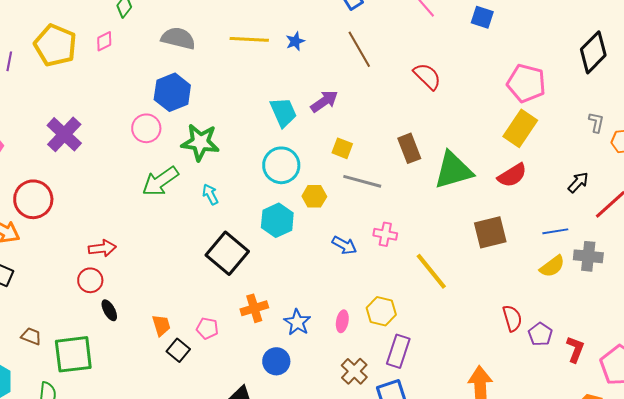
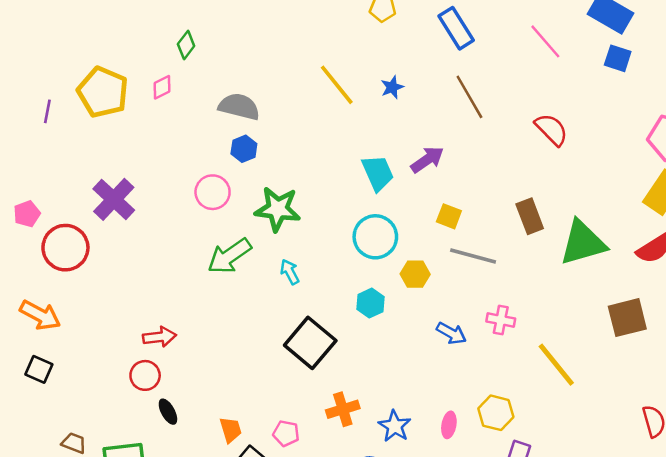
gray semicircle: (178, 38) -> (239, 107), moved
yellow line: (249, 39) -> (337, 85), turned 48
blue hexagon: (172, 92) -> (244, 149), size x0.6
red circle: (33, 199) -> (65, 248), moved
cyan hexagon: (277, 220) -> (371, 303), size x0.7

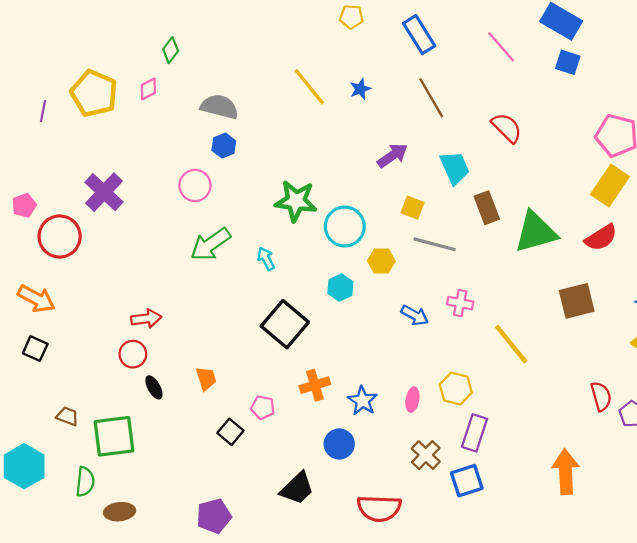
cyan trapezoid: (378, 173) -> (455, 168), moved
green star: (278, 209) -> (296, 201), moved
orange trapezoid: (231, 430) -> (206, 379), moved

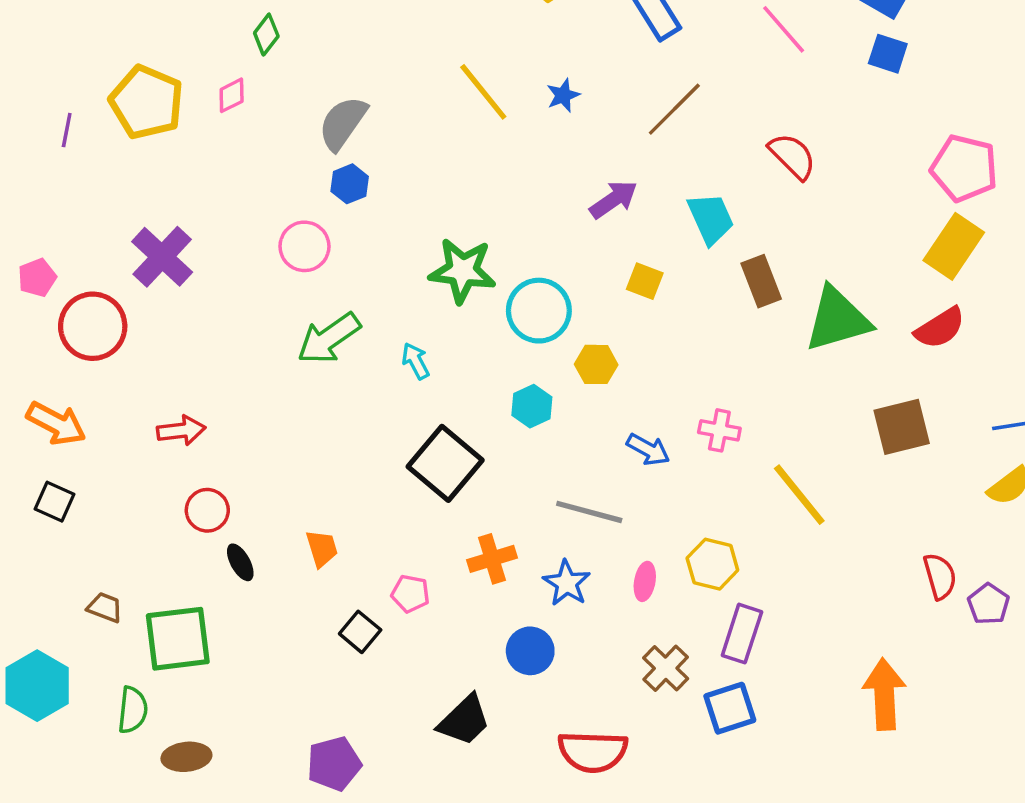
brown line: (431, 98) -> (674, 109), turned 75
gray semicircle: (219, 107) -> (343, 123), turned -69
gray line: (435, 244) -> (589, 512), moved
red arrow: (146, 319) -> (181, 430), moved

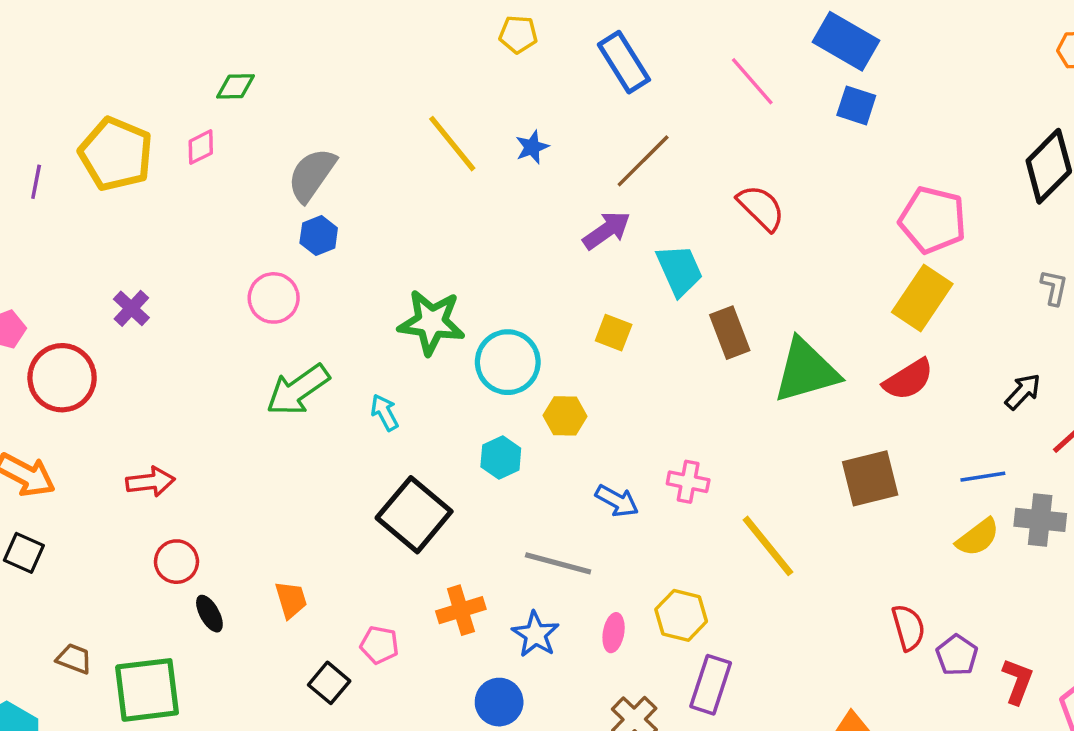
green diamond: (266, 35) -> (235, 86), turned 51
purple arrow: (614, 199) -> (607, 230), moved
purple cross: (162, 257) -> (131, 308), size x0.6

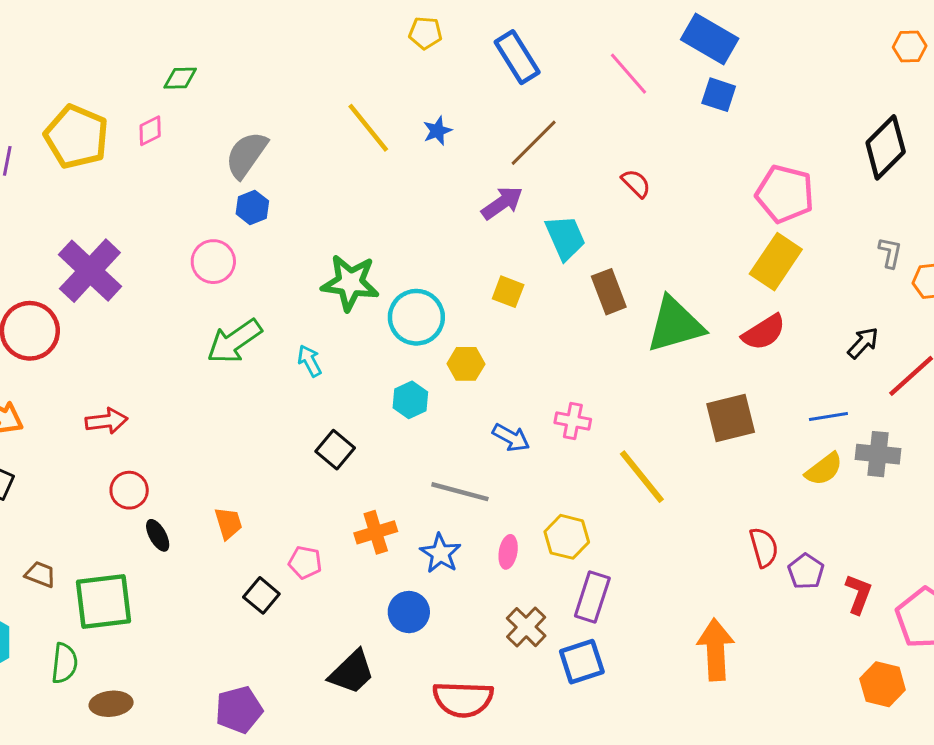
red semicircle: (761, 208) -> (636, 183), size x0.7
purple cross: (131, 308) -> (90, 271), size x2.0
black square: (414, 515) -> (335, 450), size x0.6

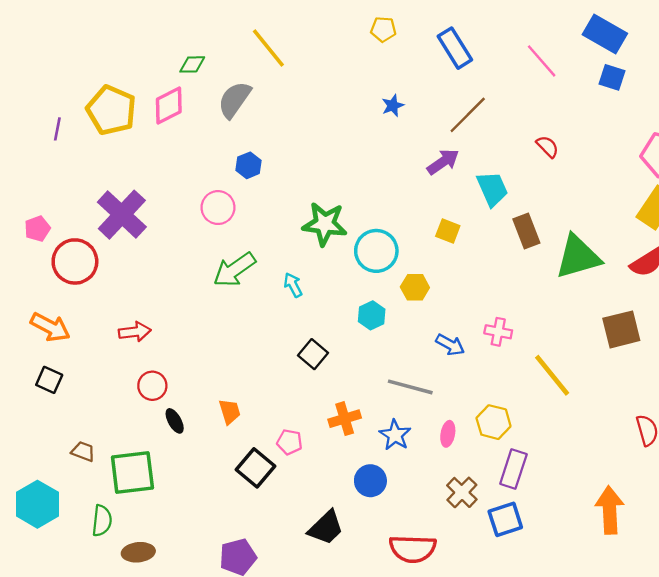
yellow line: (368, 128) -> (268, 48), moved
pink diamond: (150, 131) -> (169, 106), size x1.6
gray semicircle: (246, 155) -> (234, 100), moved
black square: (261, 595) -> (256, 468), size x1.4

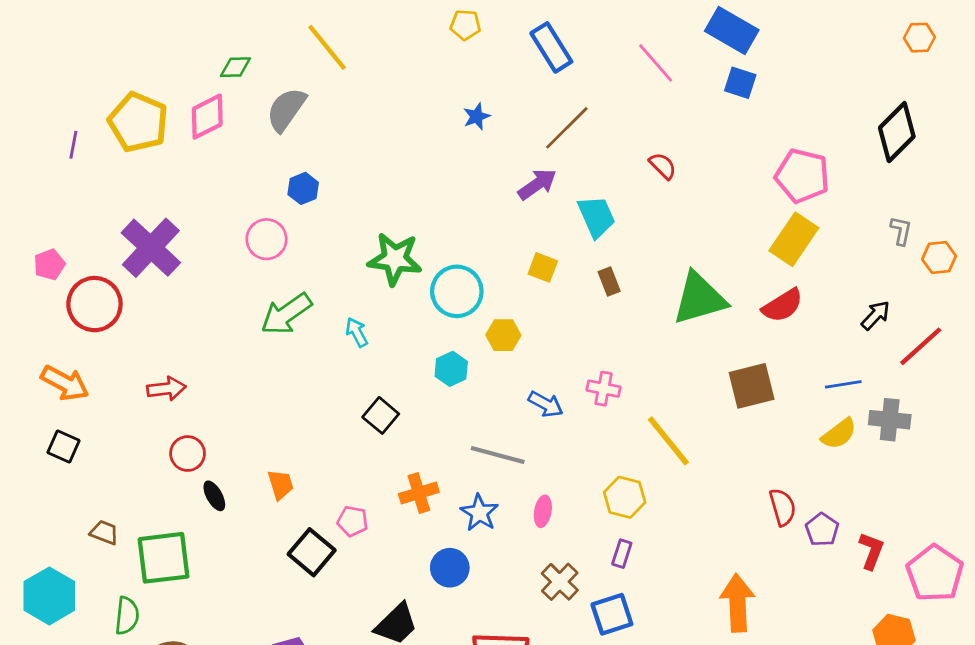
brown rectangle: (526, 231) -> (609, 281), moved, size x0.7
yellow hexagon: (494, 422) -> (625, 497), moved
purple rectangle: (513, 469) -> (622, 554), size x0.6

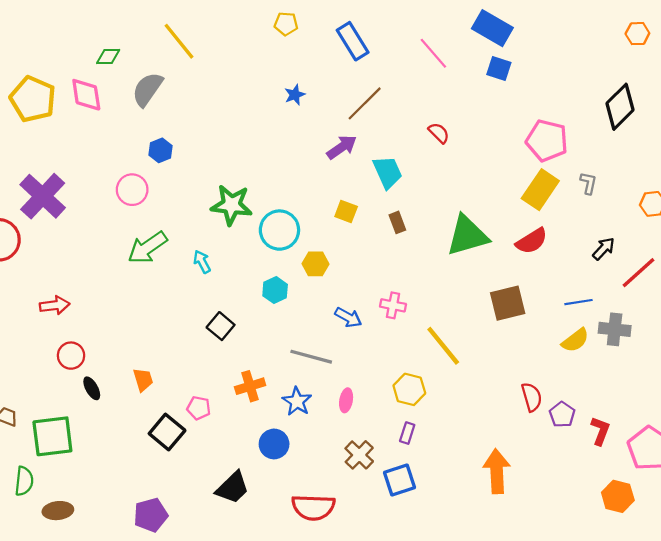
pink diamond: (207, 117) -> (86, 95), turned -72
gray L-shape: (901, 231) -> (588, 183), moved

